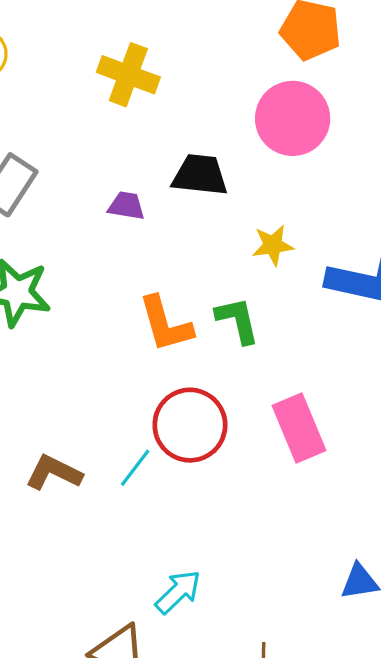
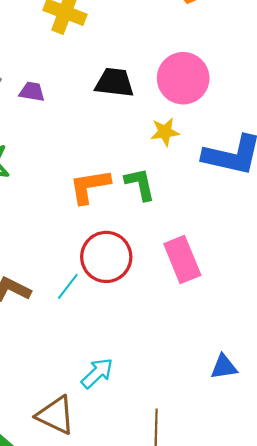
pink circle: (293, 118) -> (183, 78), moved
purple trapezoid: (126, 206) -> (32, 92), moved
orange L-shape: (165, 324) -> (90, 186), turned 96

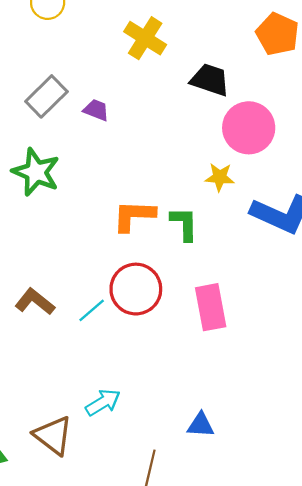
black trapezoid: (114, 83) -> (210, 80), moved
blue triangle: (224, 367) -> (201, 425), moved

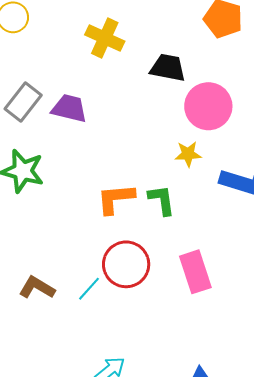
purple trapezoid: (96, 110) -> (69, 108), size x1.5

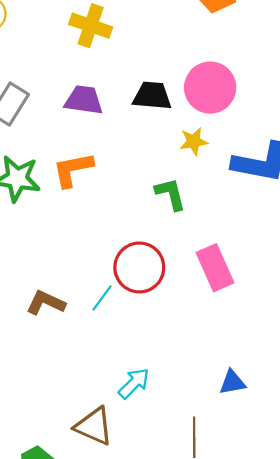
black trapezoid: (168, 68) -> (152, 96), moved
purple trapezoid: (69, 108) -> (84, 100), moved
orange L-shape: (116, 199) -> (73, 170), moved

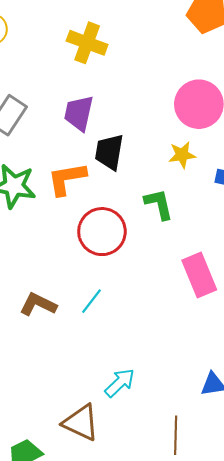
black trapezoid: (152, 96) -> (109, 152), moved, turned -87
purple trapezoid: (84, 100) -> (79, 113), turned -87
red circle: (139, 267) -> (102, 232), moved

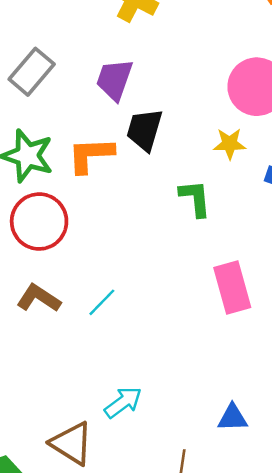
red circle: (102, 232) -> (39, 222), moved

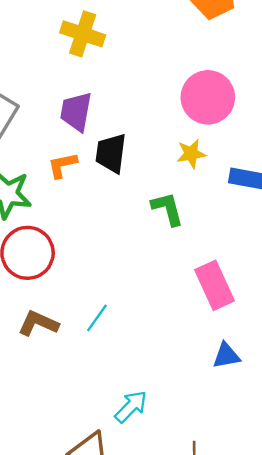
orange L-shape: (91, 155) -> (62, 165), moved, size x0.7
blue triangle: (233, 418) -> (226, 356), moved

